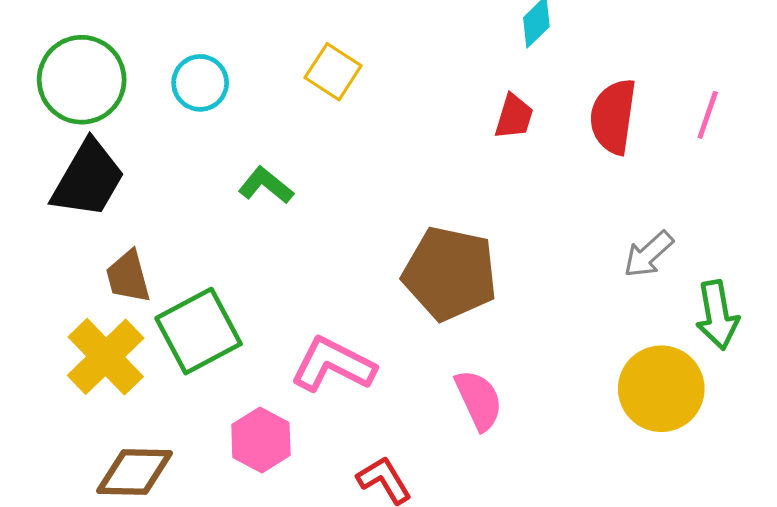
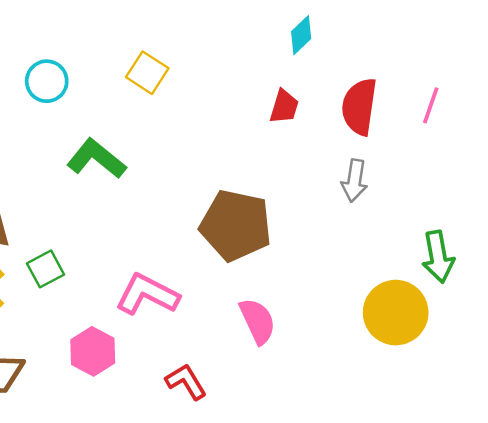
green L-shape: (266, 185) -> (96, 159), size x1.4
gray arrow: (648, 254) -> (354, 181), moved, turned -39
green square: (199, 331) -> (46, 269), size x0.6

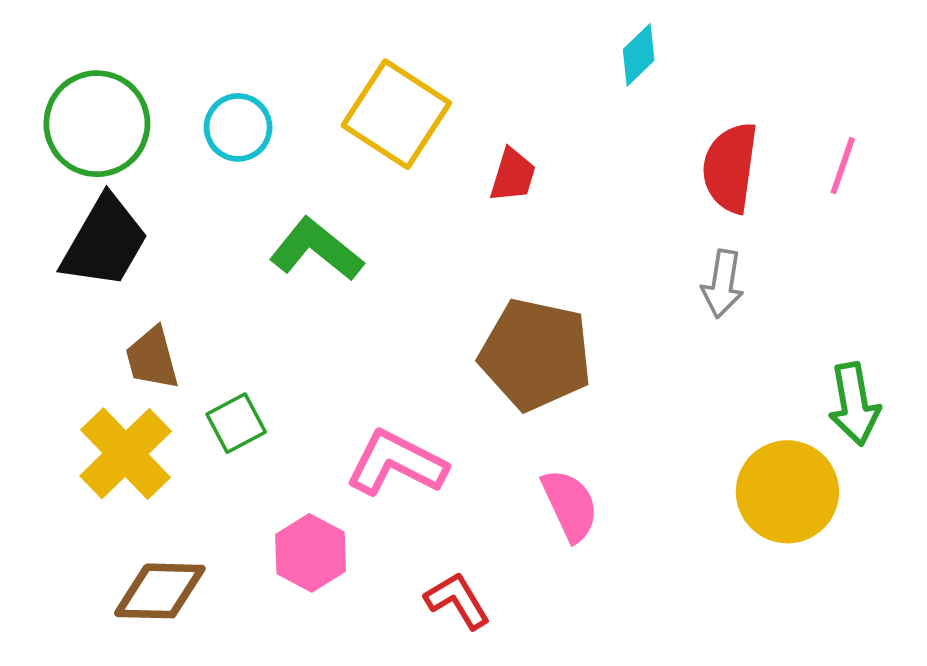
yellow square: (147, 73) -> (396, 114), size x1.6
red trapezoid: (284, 107) -> (513, 175), moved

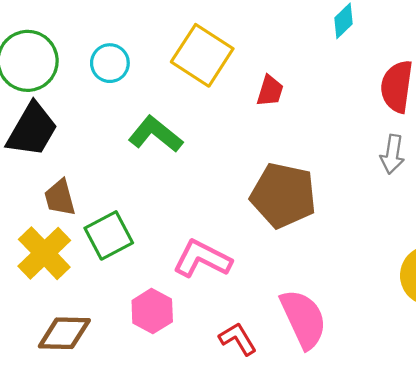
green square: (236, 423) -> (109, 235), size x1.4
pink semicircle: (570, 505) -> (303, 319), moved, size x1.4

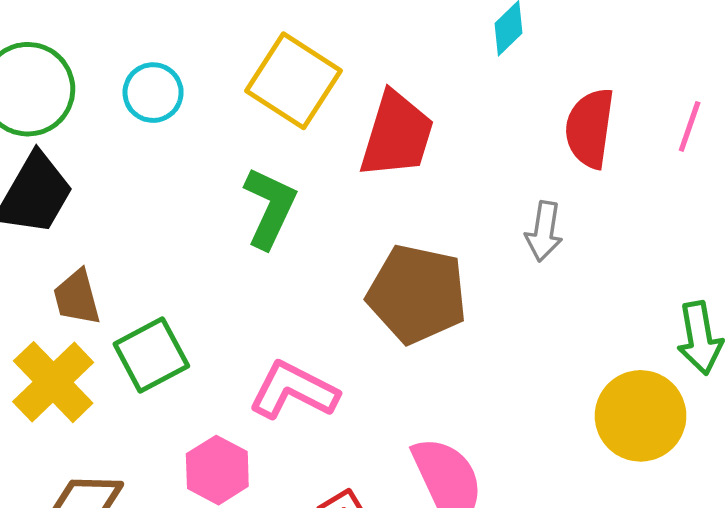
red trapezoid: (270, 91) -> (397, 135), size x1.8
green L-shape: (155, 134) -> (270, 208), moved, turned 76
gray arrow: (392, 154) -> (544, 231), moved

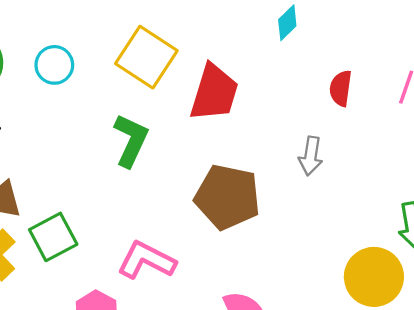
red semicircle: (590, 128) -> (341, 88), size x0.7

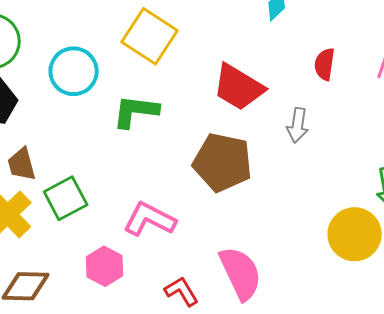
cyan circle: (54, 65) -> (74, 71), moved, size x1.4
red trapezoid: (214, 93) -> (239, 87), moved, turned 104
green L-shape: (131, 140) -> (136, 111), turned -108

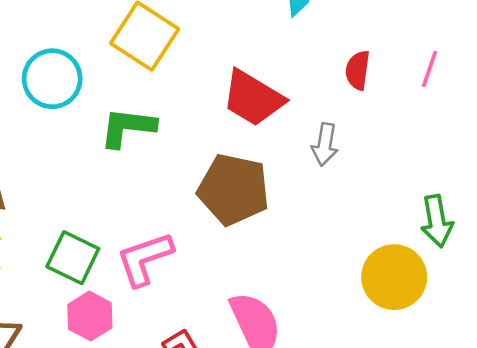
green square: (66, 198) -> (73, 258), moved, turned -36
pink L-shape: (150, 219) -> (145, 259), turned -46

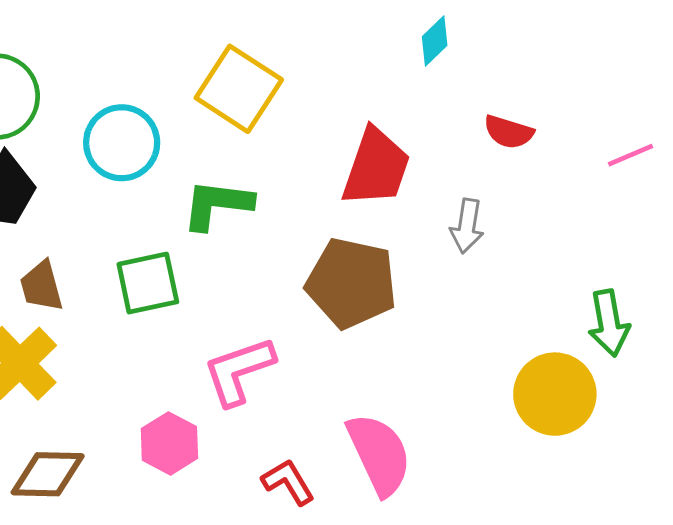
pink line: (429, 69) -> (630, 155), moved, turned 48
red semicircle: (358, 70) -> (509, 132), turned -81
red trapezoid: (253, 98) -> (376, 167), turned -102
green square: (73, 258) -> (148, 283), moved, turned -38

